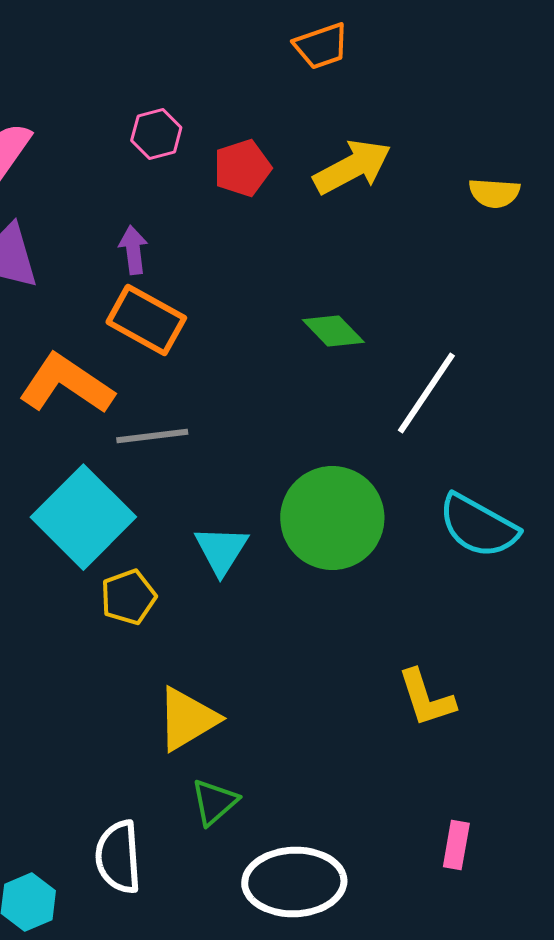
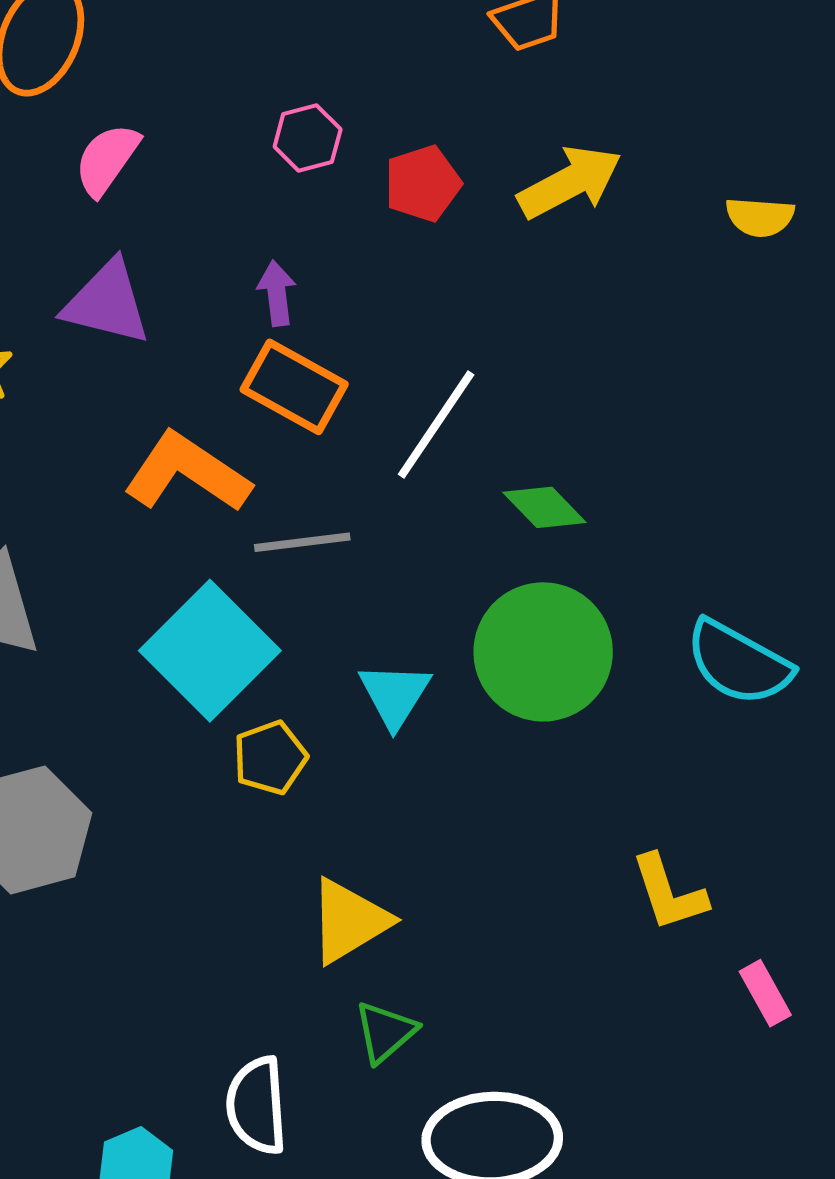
green diamond: (333, 331) -> (544, 507), moved
white line: (426, 393) -> (436, 424), moved
pink rectangle: (456, 845) -> (765, 993), moved, turned -39

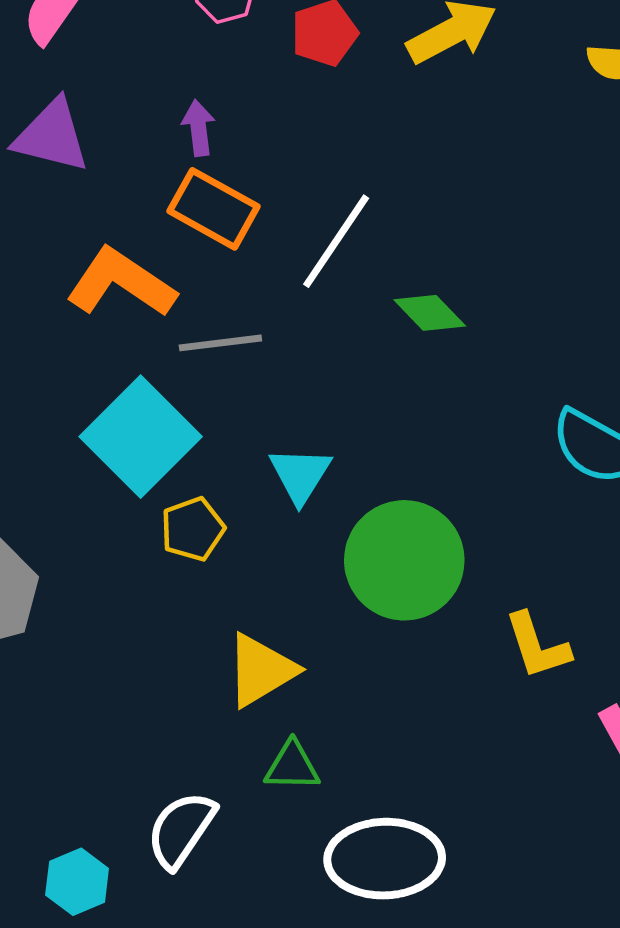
green circle: (543, 652) -> (404, 560), moved
green triangle: (385, 1032) -> (292, 766), turned 42
white semicircle: (257, 1106) -> (181, 830), turned 38

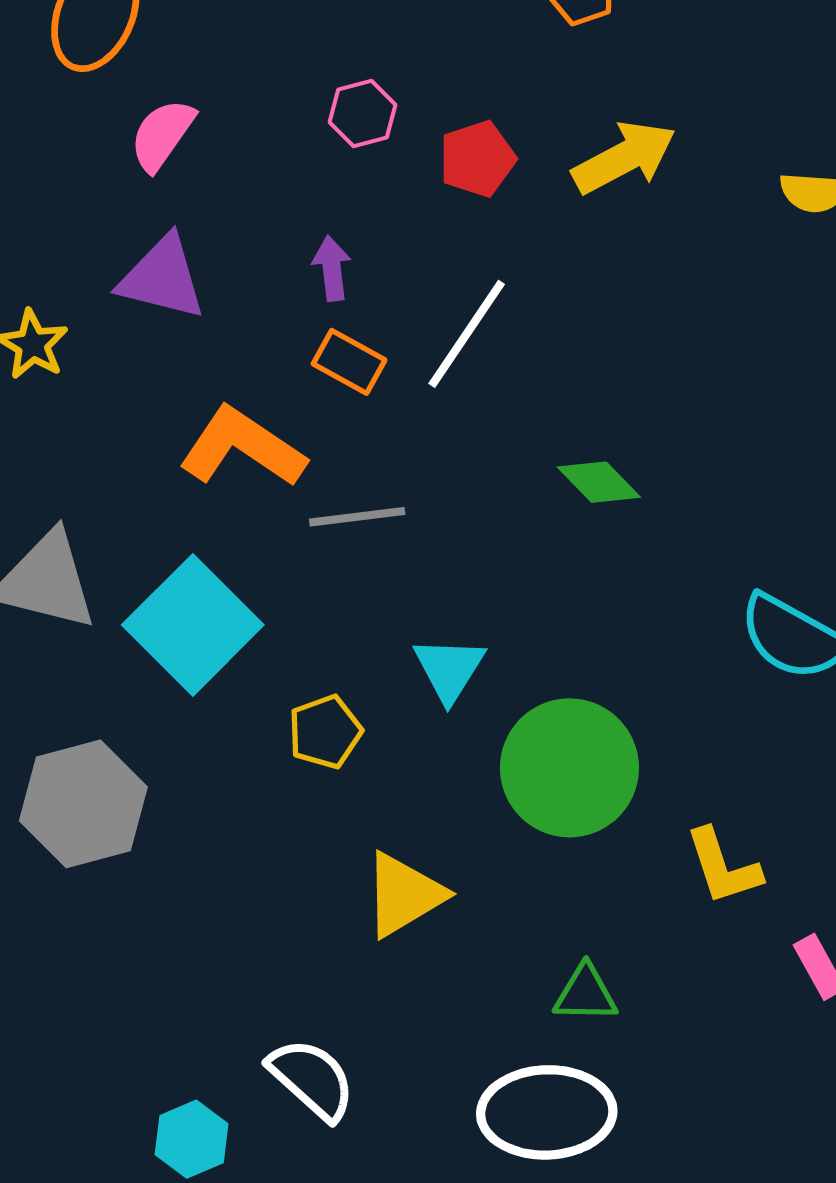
orange rectangle: (213, 209) -> (349, 362), size x0.7
white line: (336, 241) -> (467, 334), moved
cyan square: (141, 437) -> (193, 625), moved
green triangle: (292, 766) -> (585, 994), moved
white semicircle: (181, 830) -> (312, 1079), turned 98

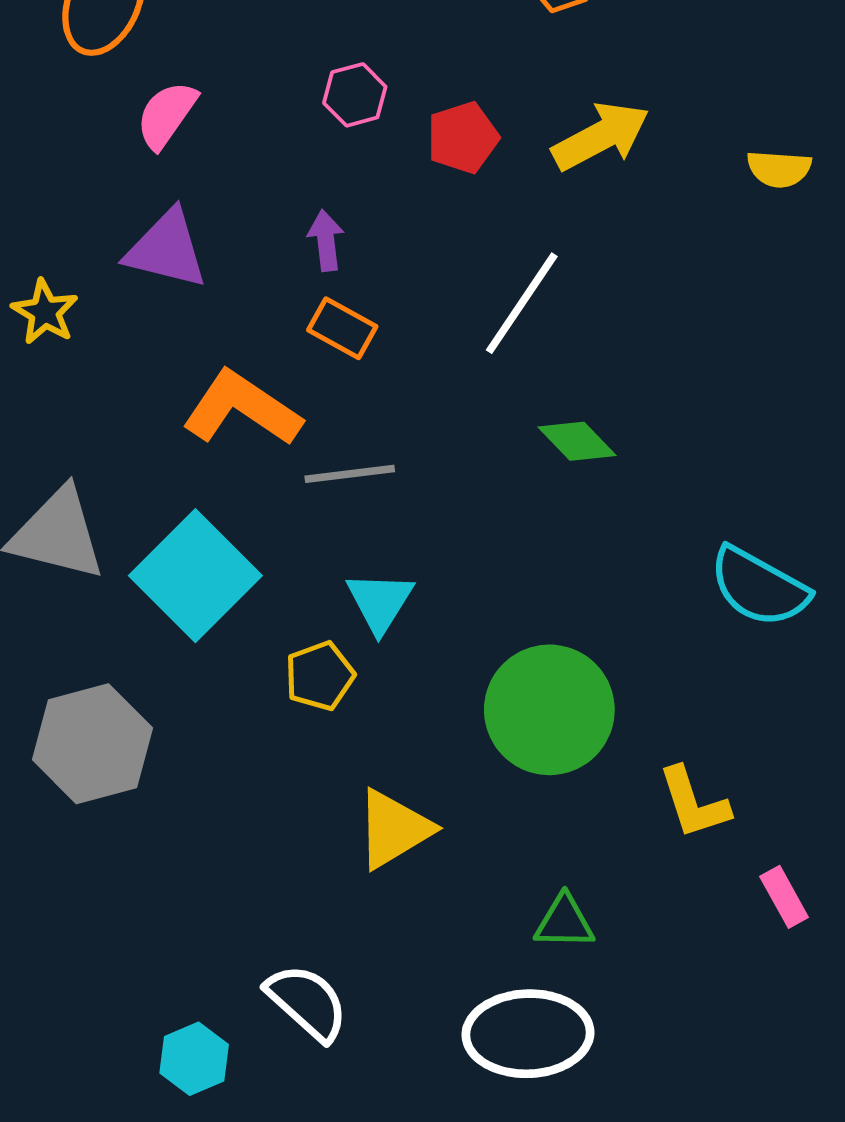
white line: (467, 334) -> (522, 303), moved
cyan triangle: (449, 669) -> (380, 602), moved

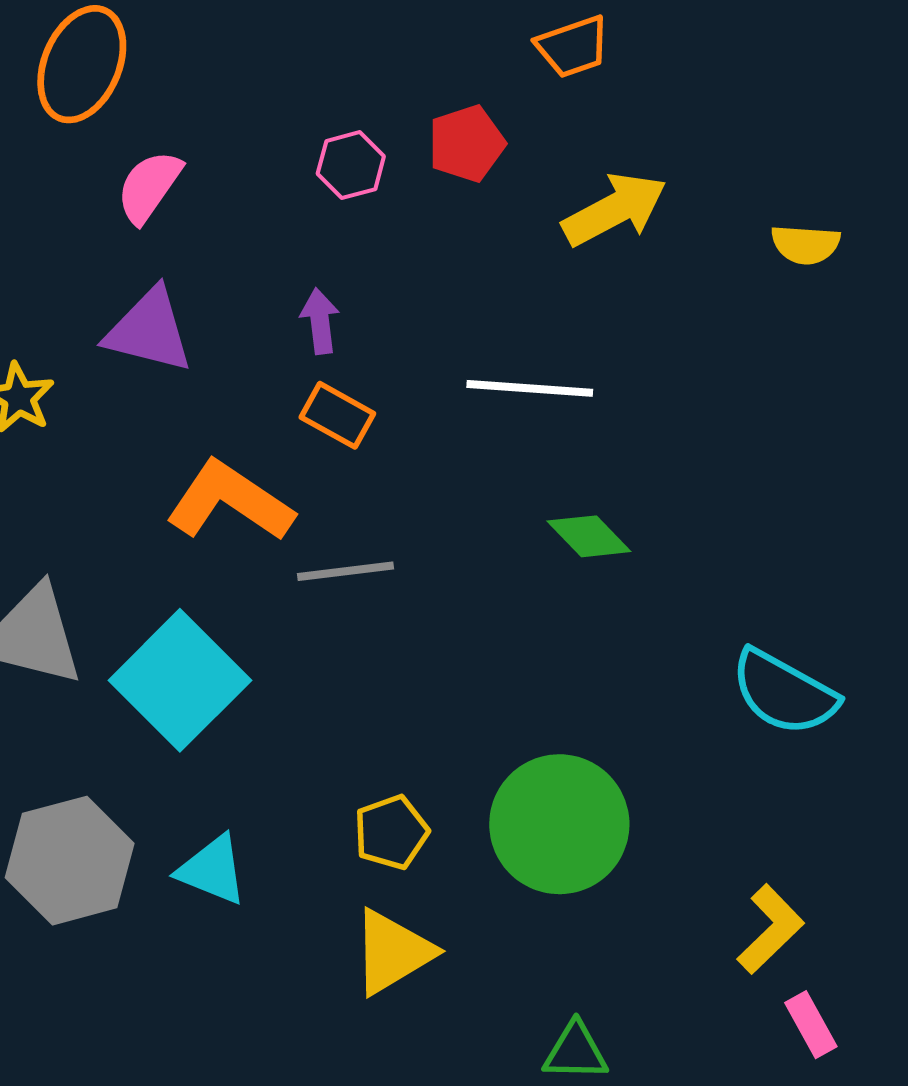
red pentagon: (463, 138) -> (467, 144), moved
white line: (522, 303) -> (530, 388), turned 60
cyan triangle: (380, 602) -> (212, 870), moved, turned -40
yellow pentagon: (320, 676) -> (391, 832), moved
yellow L-shape: (694, 803) -> (771, 929), moved, turned -116

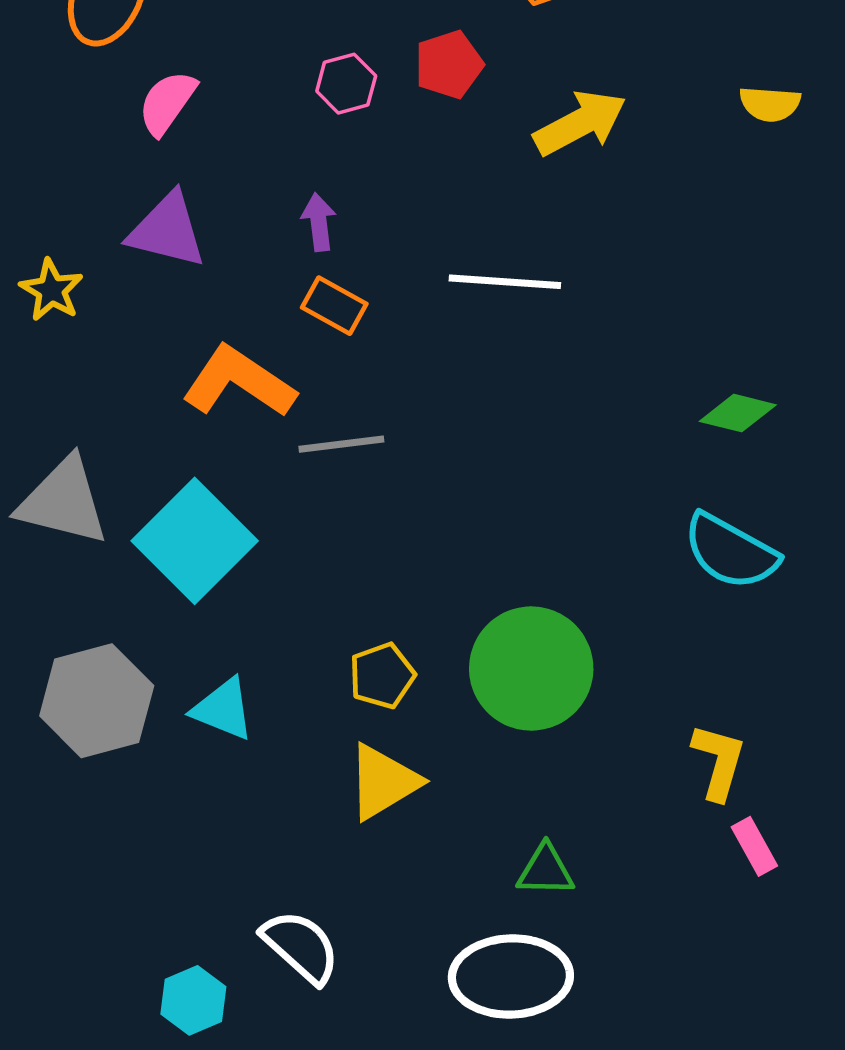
yellow semicircle: (806, 244) -> (770, 104), moved
green diamond: (589, 536) -> (738, 413), moved, turned -32
yellow L-shape: (771, 929) -> (719, 762), turned -30

